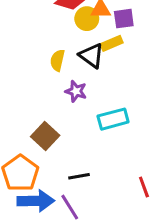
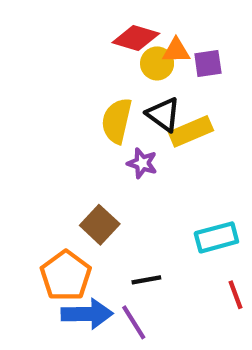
yellow rectangle: (112, 43) -> (191, 131), moved, size x1.4
yellow semicircle: (57, 60) -> (117, 121), size x1.5
cyan rectangle: (113, 119) -> (216, 237), moved

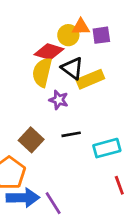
red diamond: (136, 38) -> (49, 52), moved
black line: (146, 280) -> (71, 134), moved

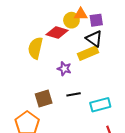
black triangle: (72, 68) -> (94, 39), moved
yellow semicircle: (42, 72) -> (35, 48), moved
brown square: (31, 140) -> (44, 99), turned 30

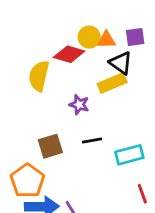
orange triangle: (81, 14) -> (106, 40), moved
purple square: (96, 20) -> (135, 37), moved

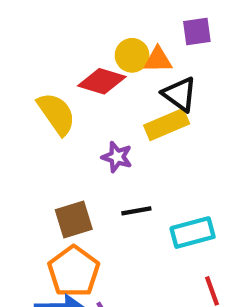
purple square: (135, 37) -> (197, 32), moved
yellow semicircle: (39, 76) -> (56, 114), turned 132
orange pentagon: (27, 181) -> (74, 271), moved

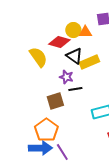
black triangle: (180, 94) -> (74, 56), moved
black line: (136, 211) -> (75, 89), moved
brown square: (74, 220) -> (55, 101), moved

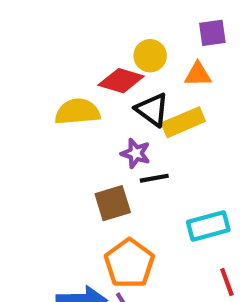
orange triangle: (85, 32) -> (198, 74), moved
yellow semicircle: (38, 57) -> (77, 112), turned -60
orange pentagon: (46, 130) -> (129, 263), moved

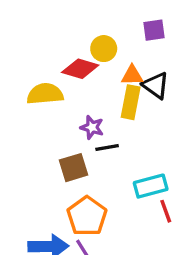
orange triangle: (198, 74) -> (132, 75), moved
black triangle: (152, 110) -> (156, 85), moved
yellow rectangle: (183, 122) -> (131, 102), turned -56
red line: (227, 282) -> (166, 211), moved

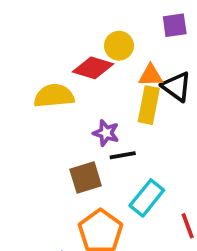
cyan rectangle: (151, 186) -> (147, 198), moved, turned -36

